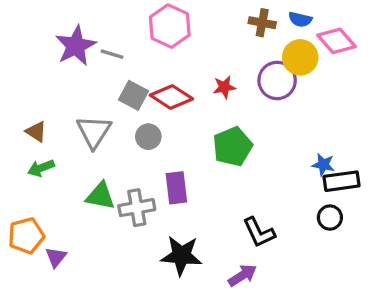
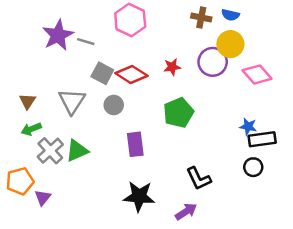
pink diamond: (337, 41) -> (257, 75), moved
brown triangle: (36, 132) -> (27, 101), turned 30
green triangle: (100, 196) -> (77, 151), turned -35
gray cross: (137, 208) -> (50, 151), moved, turned -32

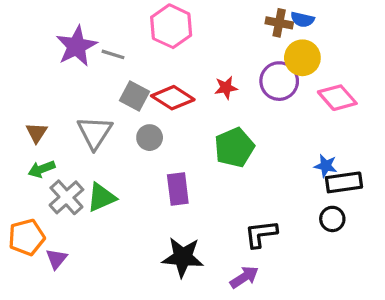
brown cross: (201, 17) -> (279, 23), moved
black L-shape: (199, 179) -> (261, 234), turned 108

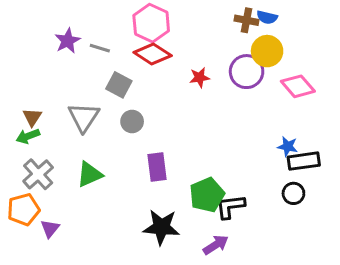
purple star: (76, 46) -> (68, 41), size x0.7
red diamond: (173, 98) -> (153, 54), moved
green pentagon: (234, 148) -> (207, 195), moved
green arrow: (42, 169) -> (28, 136), moved
gray cross: (66, 197) -> (38, 174), moved

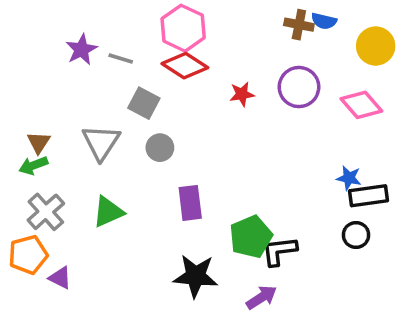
yellow circle: (267, 51) -> (376, 46), moved
purple triangle: (50, 229) -> (60, 278), turned -42

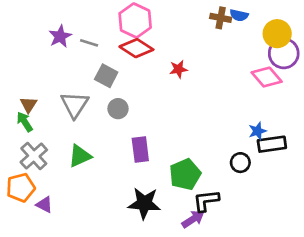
purple circle: (299, 87) -> (284, 53), moved
green arrow: (33, 165) -> (25, 122), turned 78
blue star: (349, 178) -> (257, 131), turned -30
black circle: (356, 235) -> (240, 163), moved
black L-shape: (279, 251) -> (206, 201), moved

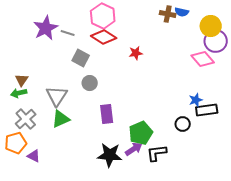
purple star: (60, 36) -> (46, 28), size x1.4
gray triangle: (75, 105) -> (57, 96), moved
green arrow: (25, 122) -> (19, 93), turned -70
purple arrow: (193, 219) -> (134, 149), moved

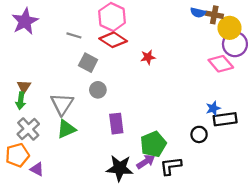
brown cross: (168, 14) -> (214, 15), moved
purple star: (46, 28) -> (25, 21), moved
green arrow: (19, 93) -> (21, 101), turned -70

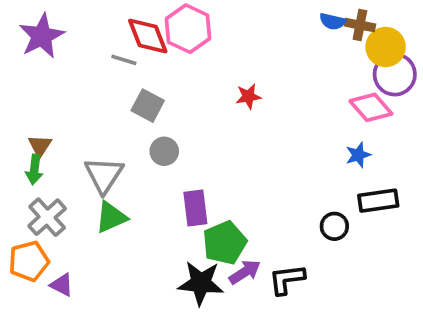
red diamond: (113, 40) -> (148, 36), moved, turned 36
blue star: (213, 108) -> (358, 155), moved
green pentagon: (153, 144) -> (225, 243), moved

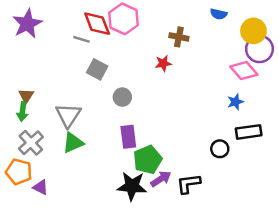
brown cross: (360, 25) -> (179, 37), moved
gray circle: (164, 151) -> (122, 97), moved
orange pentagon: (29, 261) -> (19, 172), turned 30

